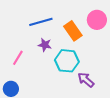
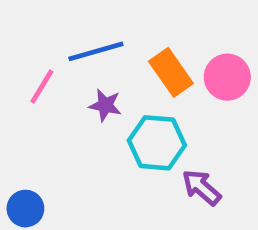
pink circle: (97, 20) -> (227, 77), moved
pink line: (18, 58) -> (42, 86), moved

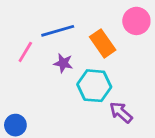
pink circle: (227, 77) -> (136, 21), moved

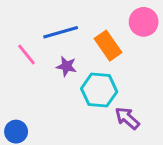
pink line: (25, 52) -> (26, 54), turned -70

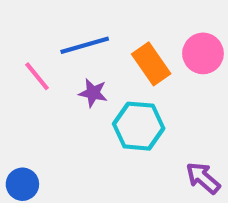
pink circle: (144, 22) -> (203, 53), moved
purple arrow: (127, 118) -> (203, 178), moved

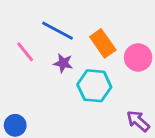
blue line: (85, 45) -> (58, 31), turned 44
pink circle: (203, 53) -> (138, 57), moved

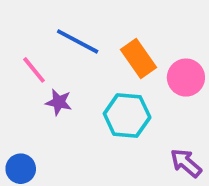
purple star: (63, 63) -> (59, 102), moved

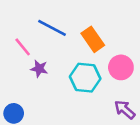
pink circle: (186, 78) -> (121, 67), moved

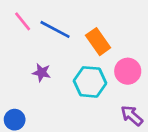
pink line: (23, 47) -> (23, 21), moved

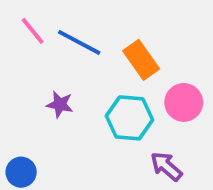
purple arrow: (132, 116) -> (166, 166), moved

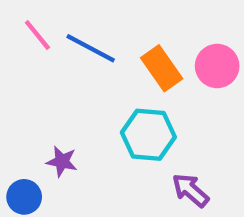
pink circle: (184, 102) -> (217, 66), moved
purple star: (60, 104) -> (62, 161), moved

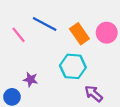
pink line: (37, 35) -> (19, 35), moved

